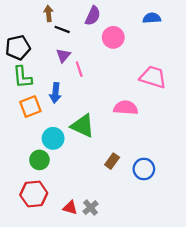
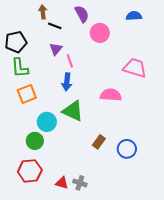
purple semicircle: (93, 16) -> (82, 14), turned -54
blue arrow: (55, 93) -> (67, 82), moved
gray cross: (91, 208) -> (80, 183), turned -32

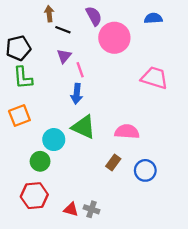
pink circle: (100, 33) -> (114, 38), size x1.4
orange square: (27, 94) -> (19, 116), moved
pink semicircle: (111, 95) -> (127, 132), moved

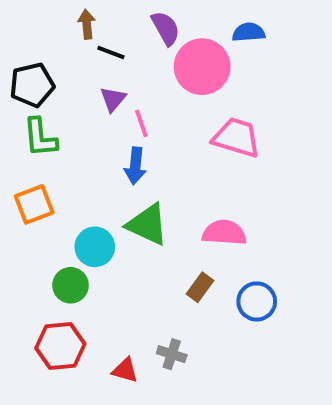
blue semicircle: (153, 18) -> (249, 32), moved
pink trapezoid: (154, 78) -> (236, 138), moved
gray cross: (92, 209) -> (172, 354), moved

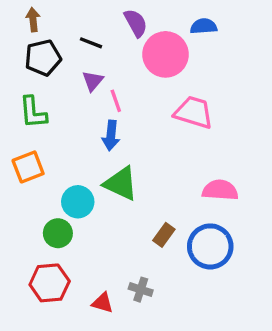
brown arrow: (87, 24) -> (33, 20), moved
black pentagon: (32, 85) -> (43, 58), moved
pink semicircle: (224, 233) -> (220, 190), moved
blue circle: (257, 301) -> (210, 246), size x1.4

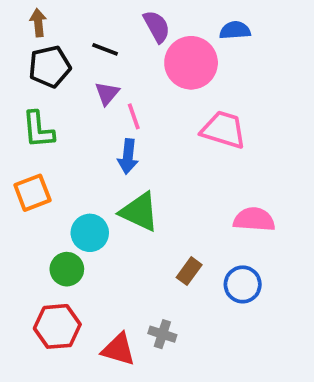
blue circle: (210, 246) -> (243, 284), size x0.7
red triangle: (103, 303) -> (118, 349), size x1.4

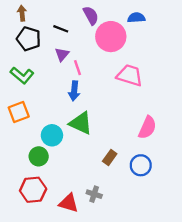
black pentagon: (50, 67) -> (29, 39), turned 30
green L-shape: (38, 130) -> (22, 75), turned -45
pink semicircle: (254, 219) -> (147, 128), turned 110

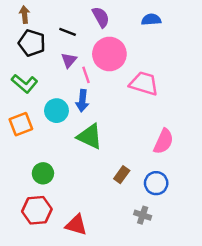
pink circle: (111, 37) -> (109, 54), moved
cyan circle: (52, 135) -> (56, 111), moved
gray cross: (94, 194) -> (143, 215), moved

